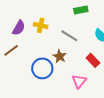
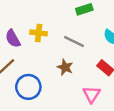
purple semicircle: (19, 28) -> (13, 39), turned 126
blue circle: (42, 68) -> (28, 87), moved

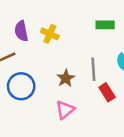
gray line: (74, 41) -> (93, 69), moved, turned 42
pink triangle: (92, 94) -> (65, 110), moved

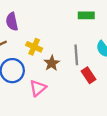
yellow cross: (50, 34) -> (34, 47), moved
pink triangle: (65, 110) -> (38, 88), moved

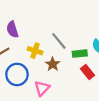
green rectangle: (86, 15) -> (80, 54), moved
gray line: (76, 55) -> (59, 41), moved, turned -30

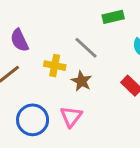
green rectangle: (80, 54) -> (113, 17), moved
blue circle: (17, 74) -> (33, 120), moved

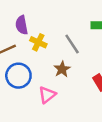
yellow cross: (55, 66) -> (38, 42), moved
blue circle: (33, 120) -> (18, 76), moved

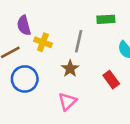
gray line: (72, 44) -> (79, 41), turned 50
pink triangle: (47, 95) -> (67, 101), moved

